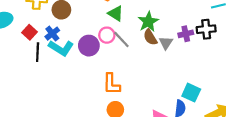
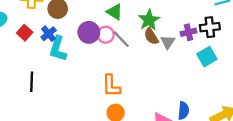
purple circle: (89, 46) -> (89, 32), moved
cyan L-shape: (61, 48) -> (58, 49), turned 75
black line: (38, 52) -> (32, 82), moved
cyan square: (191, 93) -> (207, 57), moved, turned 36

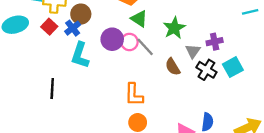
black cross: (210, 27) -> (206, 70), moved, turned 36
red square: (25, 33) -> (49, 27), moved
blue cross: (49, 34) -> (73, 28), moved
brown semicircle: (151, 36) -> (173, 67), moved

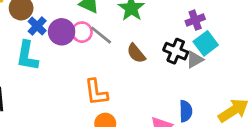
blue cross: (73, 28) -> (37, 26), moved
purple cross: (215, 42) -> (195, 20), moved
gray triangle: (193, 51) -> (195, 60), moved, turned 35

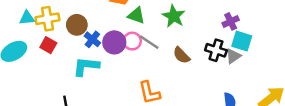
cyan square: (206, 43) -> (242, 41), turned -30
cyan L-shape: (27, 56) -> (86, 66), turned 92

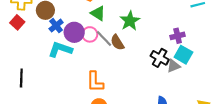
brown semicircle: (181, 55) -> (117, 42), moved
cyan L-shape: (86, 66) -> (60, 49), moved

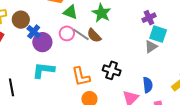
purple circle: (74, 32) -> (42, 42), moved
cyan L-shape: (60, 49) -> (43, 70), moved
black cross: (160, 58) -> (112, 70), moved

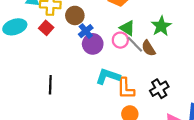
green triangle: (70, 12) -> (127, 28), moved
cyan L-shape: (43, 70) -> (108, 76), moved
black cross: (112, 70) -> (159, 89), turned 30

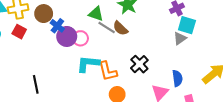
pink circle: (120, 40) -> (80, 38), moved

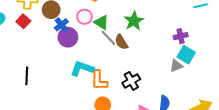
pink circle: (80, 38) -> (84, 17), moved

